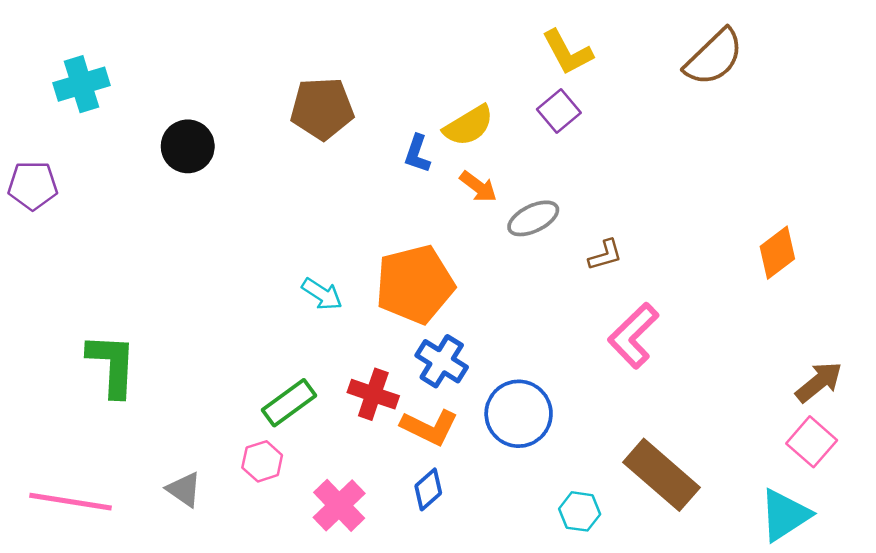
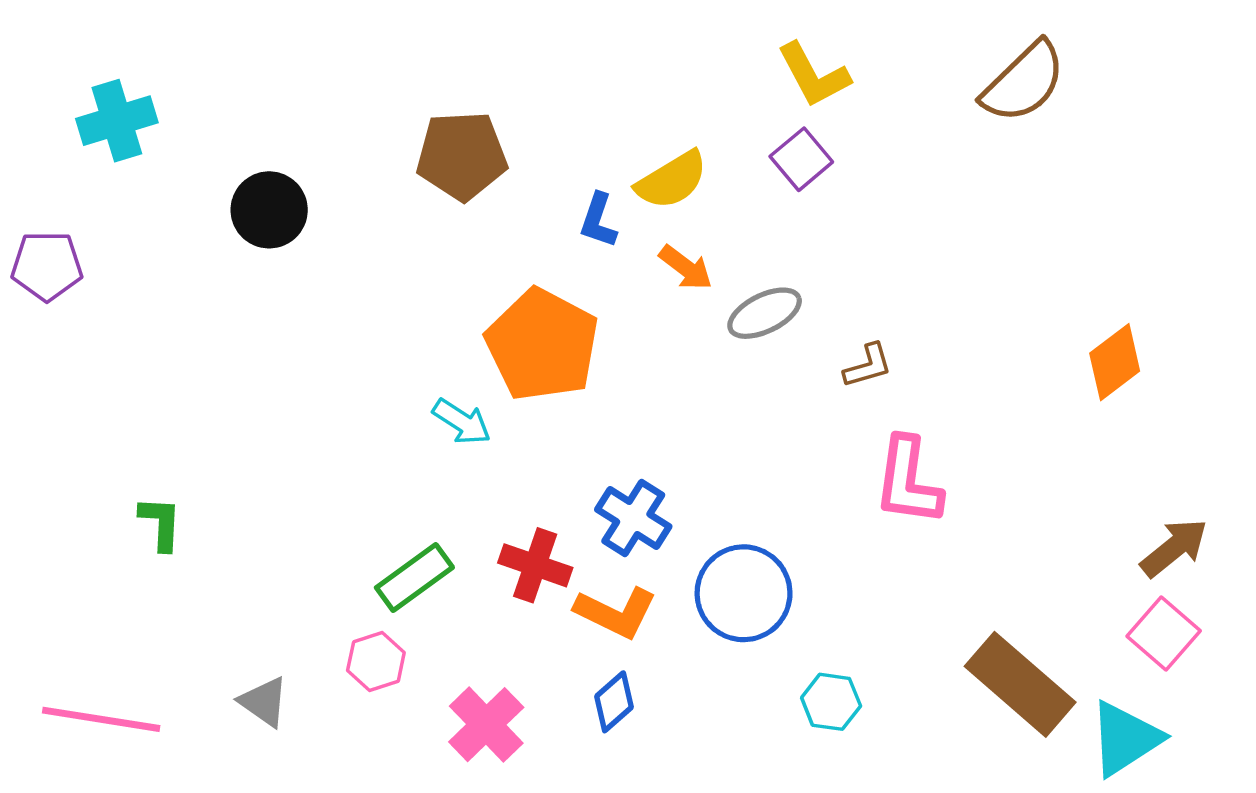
orange pentagon: (415, 284) -> (542, 345), moved, turned -30
pink L-shape: (633, 336) -> (908, 481), turned -38
green L-shape: (112, 365) -> (161, 523), size x0.6
brown rectangle: (661, 475) -> (1020, 684), moved
cyan hexagon: (580, 511) -> (831, 702), moved

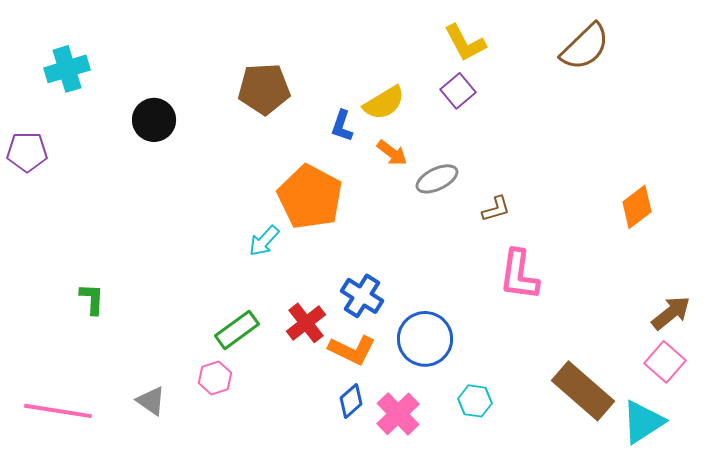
cyan arrow: (462, 422) -> (264, 241), turned 100
red cross: (535, 565) -> (306, 323), turned 33
pink cross: (486, 725) -> (398, 414), moved

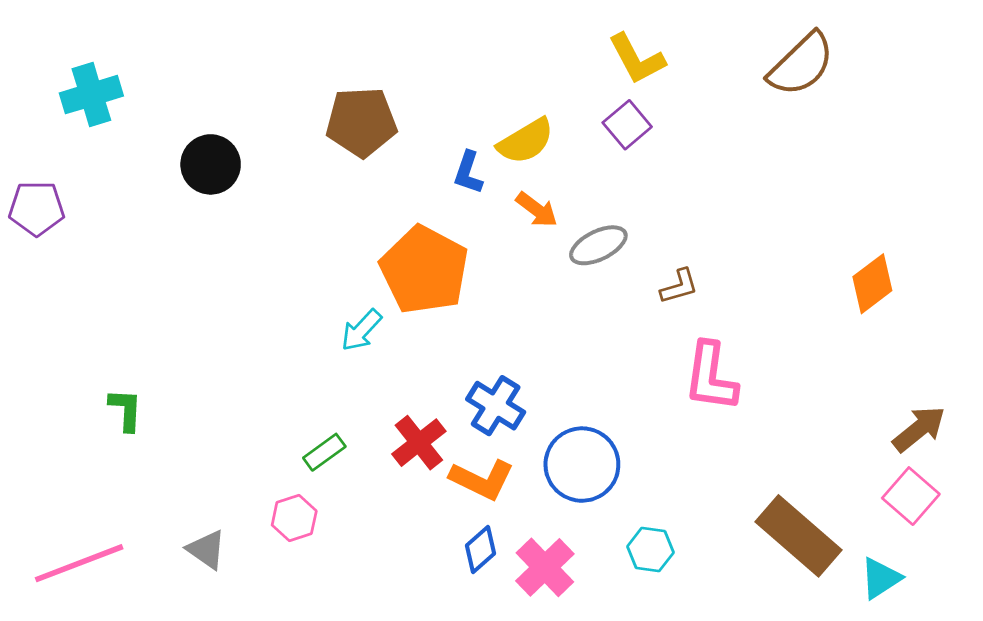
green rectangle: (237, 330) -> (324, 452), size x0.7
pink line: (58, 411) -> (79, 563), turned -30
cyan triangle: (643, 422) -> (881, 578), size x0.7

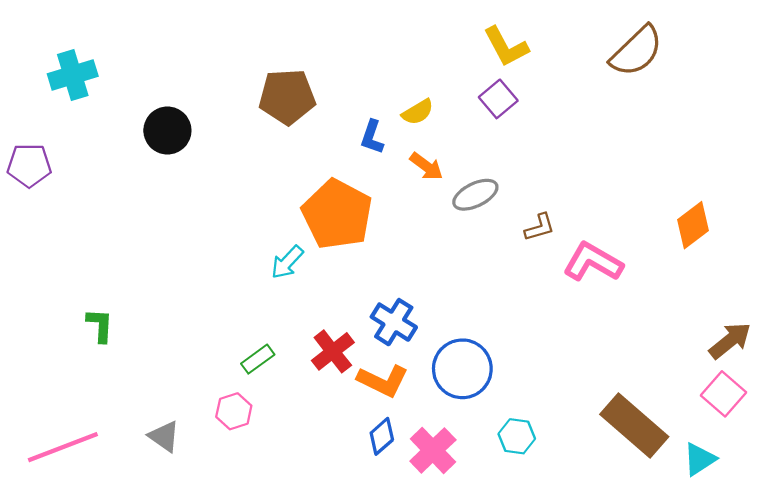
yellow semicircle: (526, 141) -> (418, 112), size x0.7
pink L-shape: (711, 377) -> (593, 262), moved, turned 112

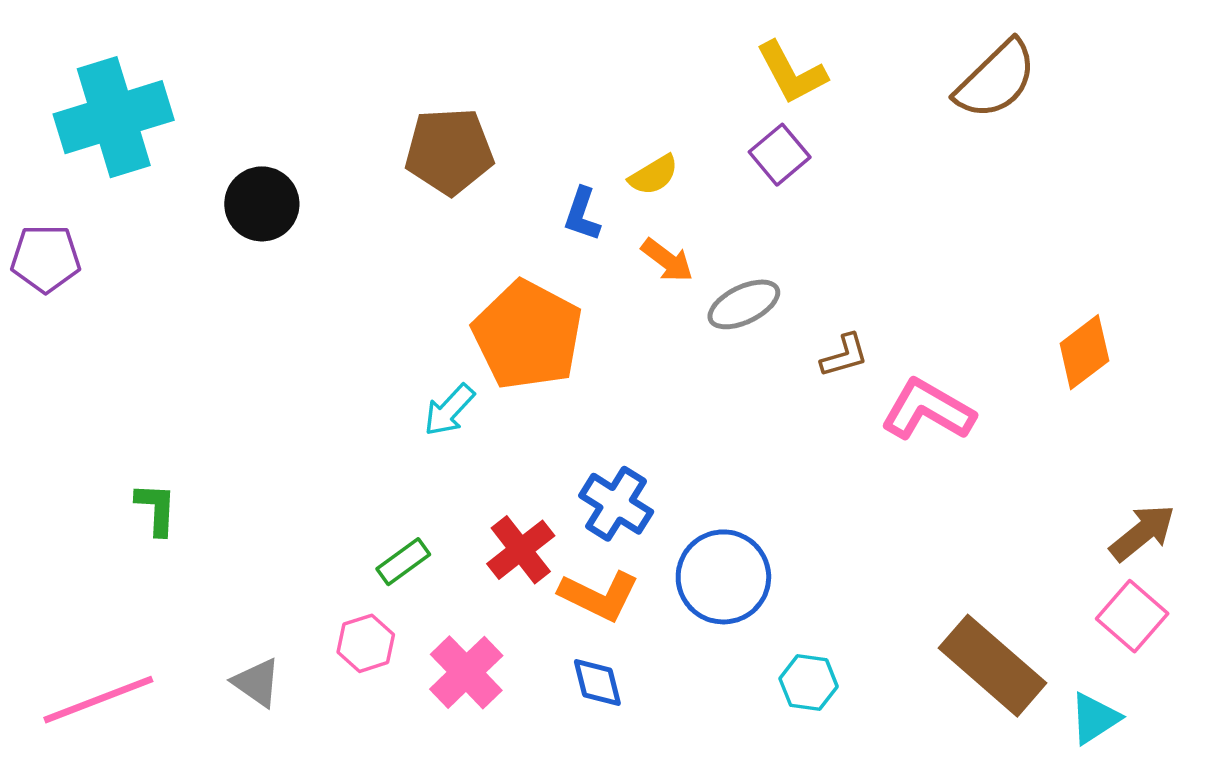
cyan cross: (73, 75) -> (114, 117), size x1.5
blue diamond: (382, 436) -> (597, 683), turned -63
pink cross: (433, 450) -> (466, 672), moved

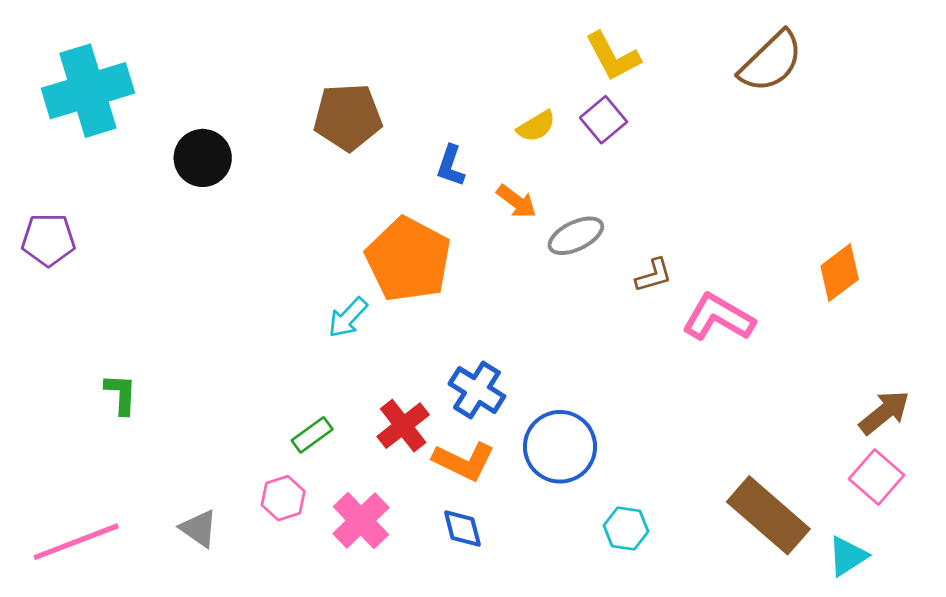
yellow semicircle: (654, 175) -> (536, 126), moved
purple pentagon: (46, 258) -> (48, 240), moved

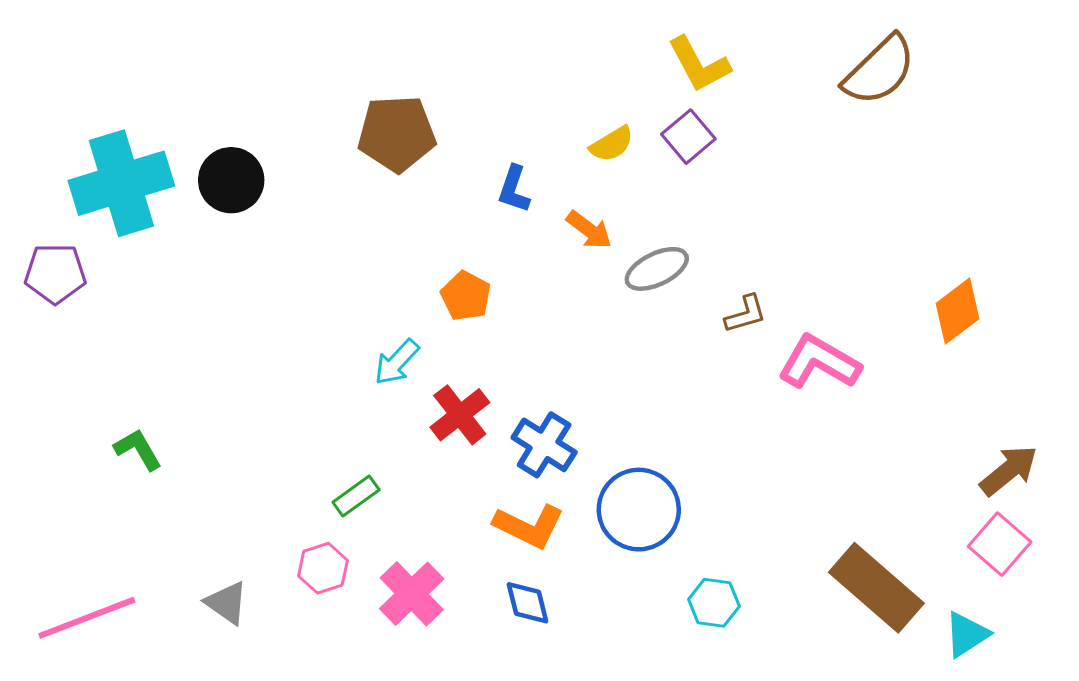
cyan cross: (88, 91) -> (121, 183), moved
orange pentagon: (408, 259) -> (466, 296), size x0.5
green L-shape: (121, 394) -> (138, 449), turned -33
red cross: (403, 426) -> (460, 415), moved

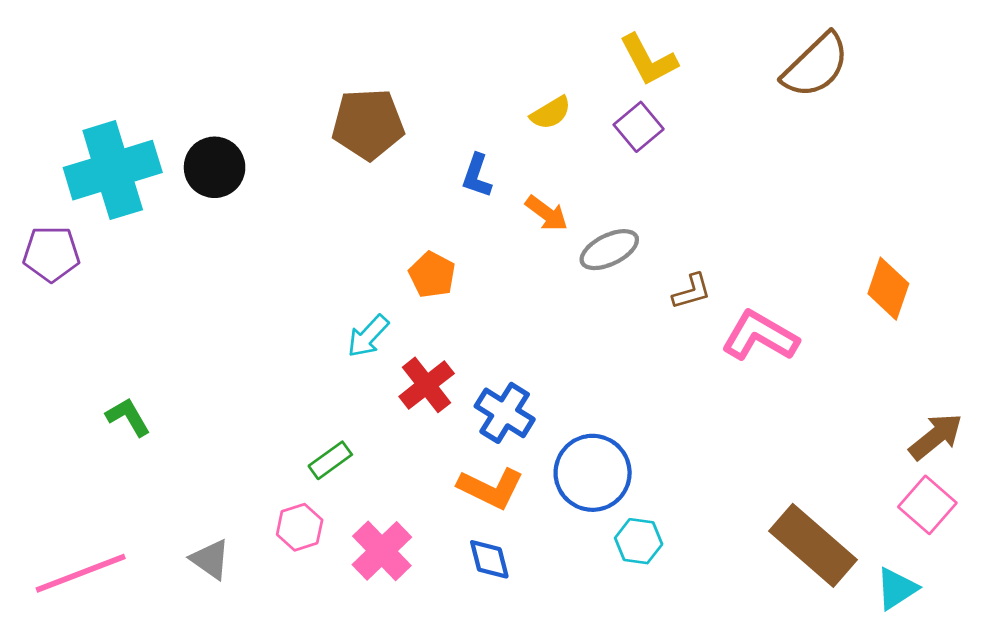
yellow semicircle: (612, 144) -> (551, 113), moved
orange diamond: (958, 311) -> (888, 289), turned -34
cyan hexagon: (714, 603) -> (639, 541), moved

